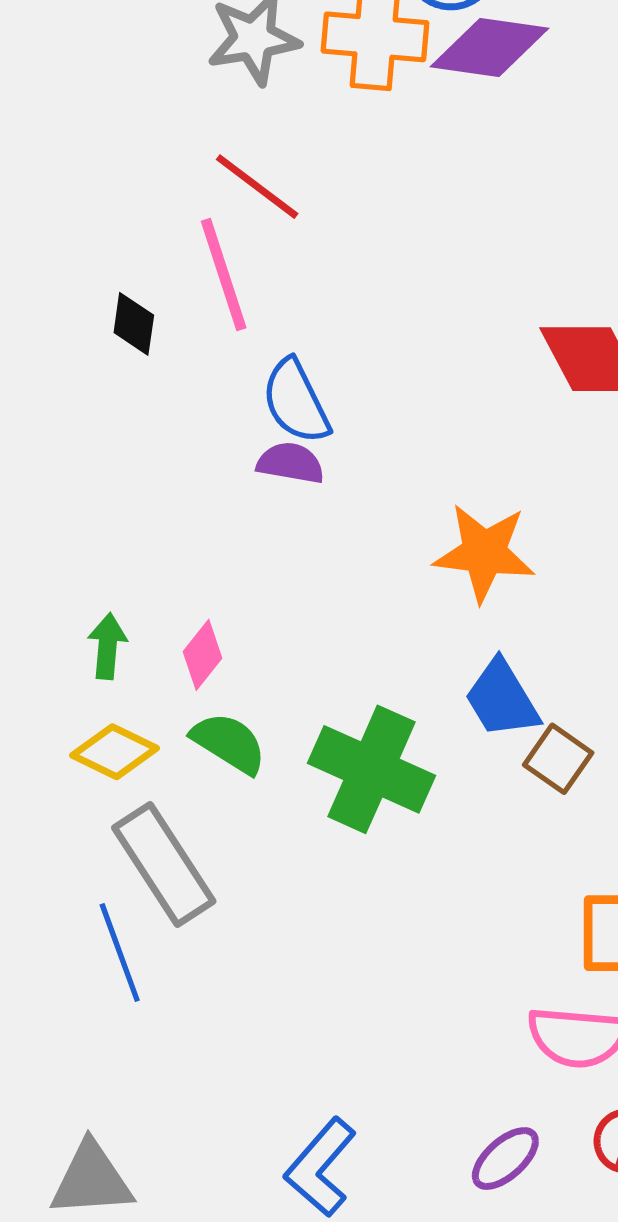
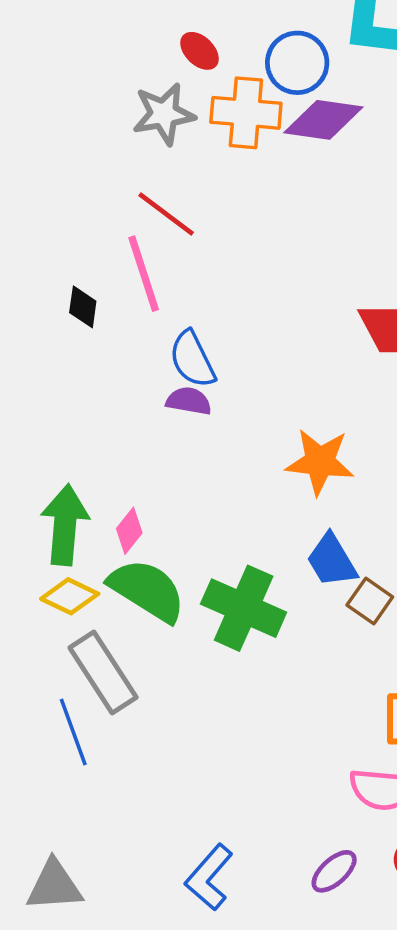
green arrow: (107, 646) -> (65, 525), size x1.8
green semicircle: (229, 743) -> (147, 590), size x1.5

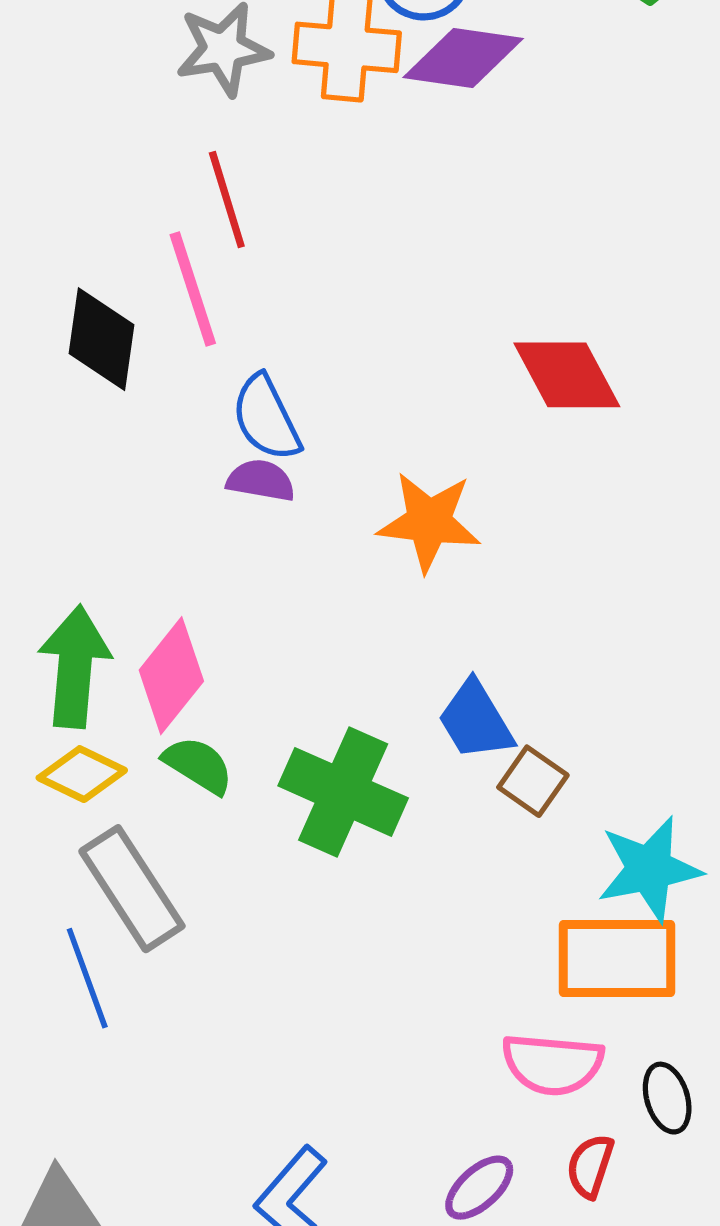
red line: (166, 214) -> (227, 199), turned 36
black diamond: (83, 307) -> (101, 339), size x1.6
orange star: (320, 462) -> (429, 522), moved
pink diamond: (129, 531) -> (171, 676), size x1.6
green semicircle: (147, 590) -> (198, 765), size x0.6

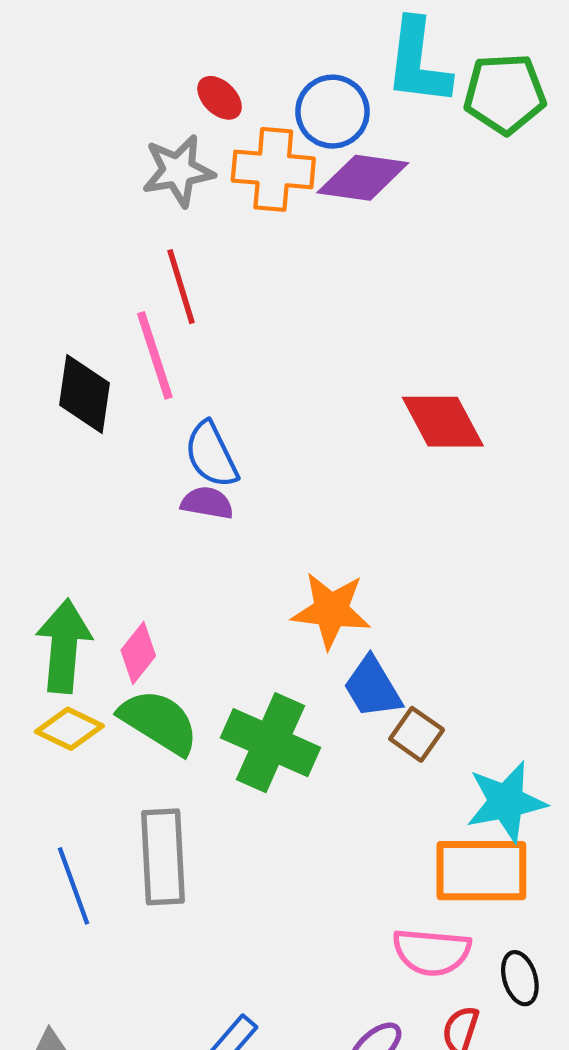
orange star: (429, 522) -> (331, 610), moved
pink diamond: (171, 676) -> (138, 653), size x0.7
green semicircle: (198, 765) -> (159, 722), size x1.5
gray rectangle: (132, 889) -> (163, 857), moved, turned 30

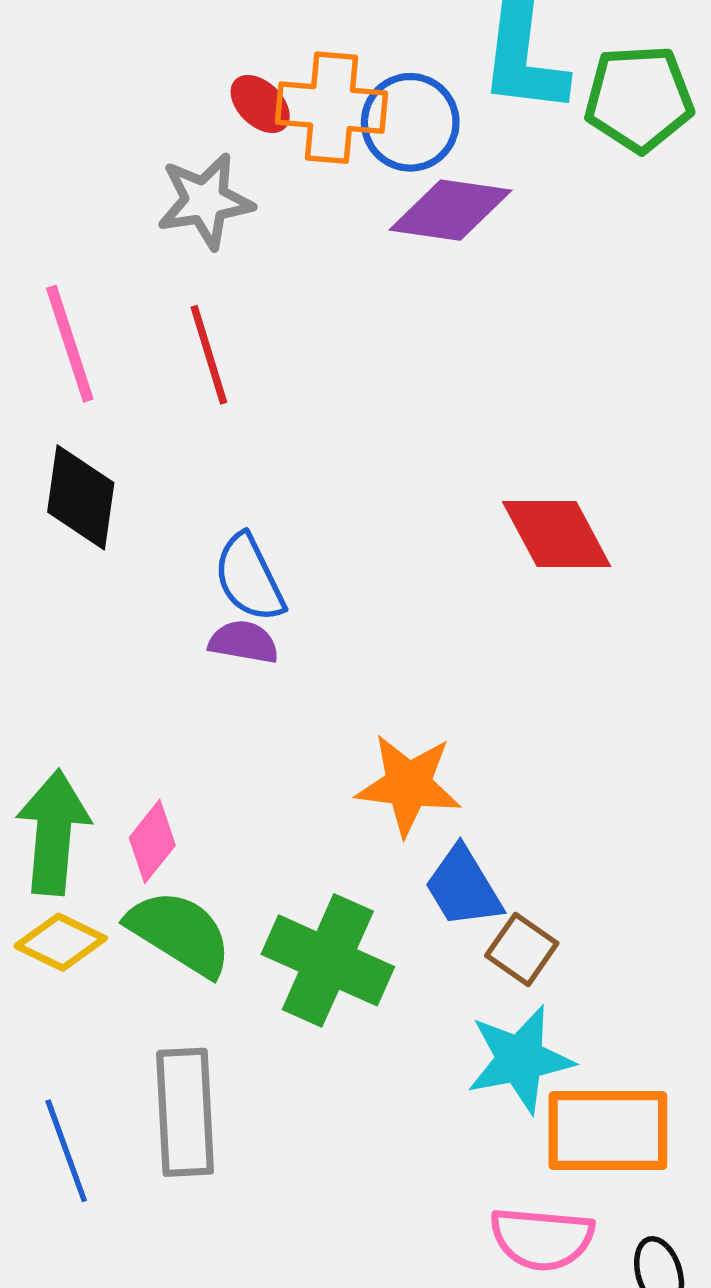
orange cross: (273, 169) -> (332, 108), moved
pink line: (155, 355) -> (70, 344), moved
cyan star: (506, 802) -> (520, 1059), moved

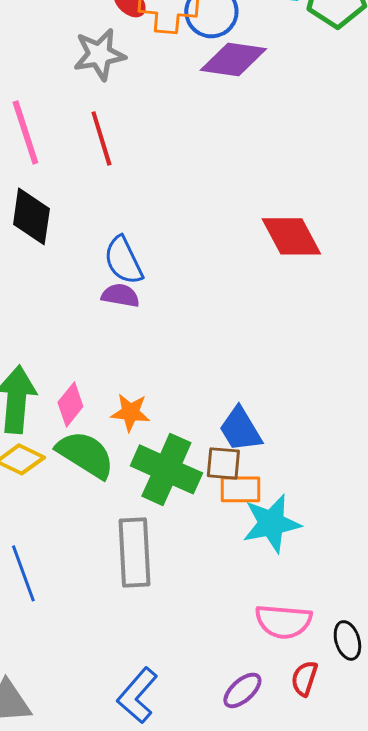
orange star: (408, 785) -> (130, 412), moved, size x0.7
brown square: (522, 949) -> (223, 463), moved, turned -30
gray rectangle: (185, 1112) -> (134, 552), moved
orange rectangle: (608, 1131) -> (240, 489), moved, size x0.6

